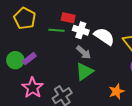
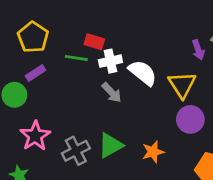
white cross: (81, 30) -> (110, 61), turned -35
purple rectangle: (29, 59) -> (36, 73), moved
green triangle: (84, 72) -> (110, 145), moved

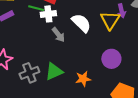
white cross: (110, 61) -> (48, 14), moved
yellow triangle: (182, 85) -> (110, 20), moved

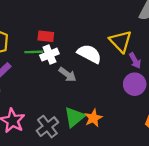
purple arrow: (122, 11) -> (135, 61), moved
orange star: (83, 79) -> (93, 118), moved

